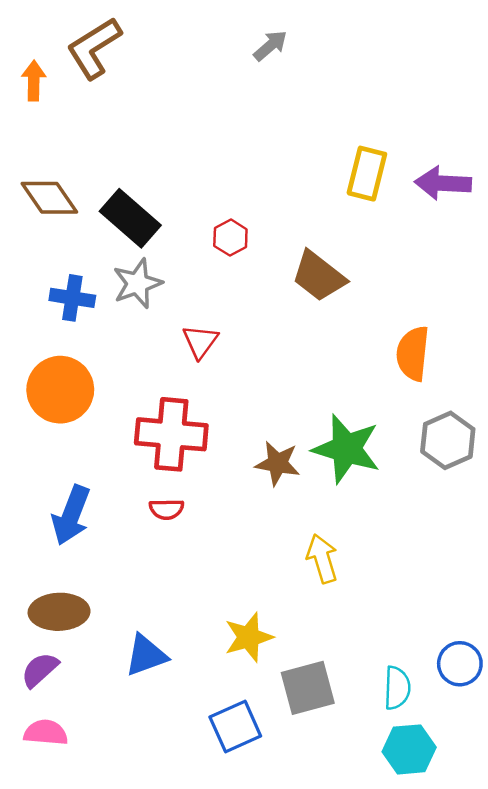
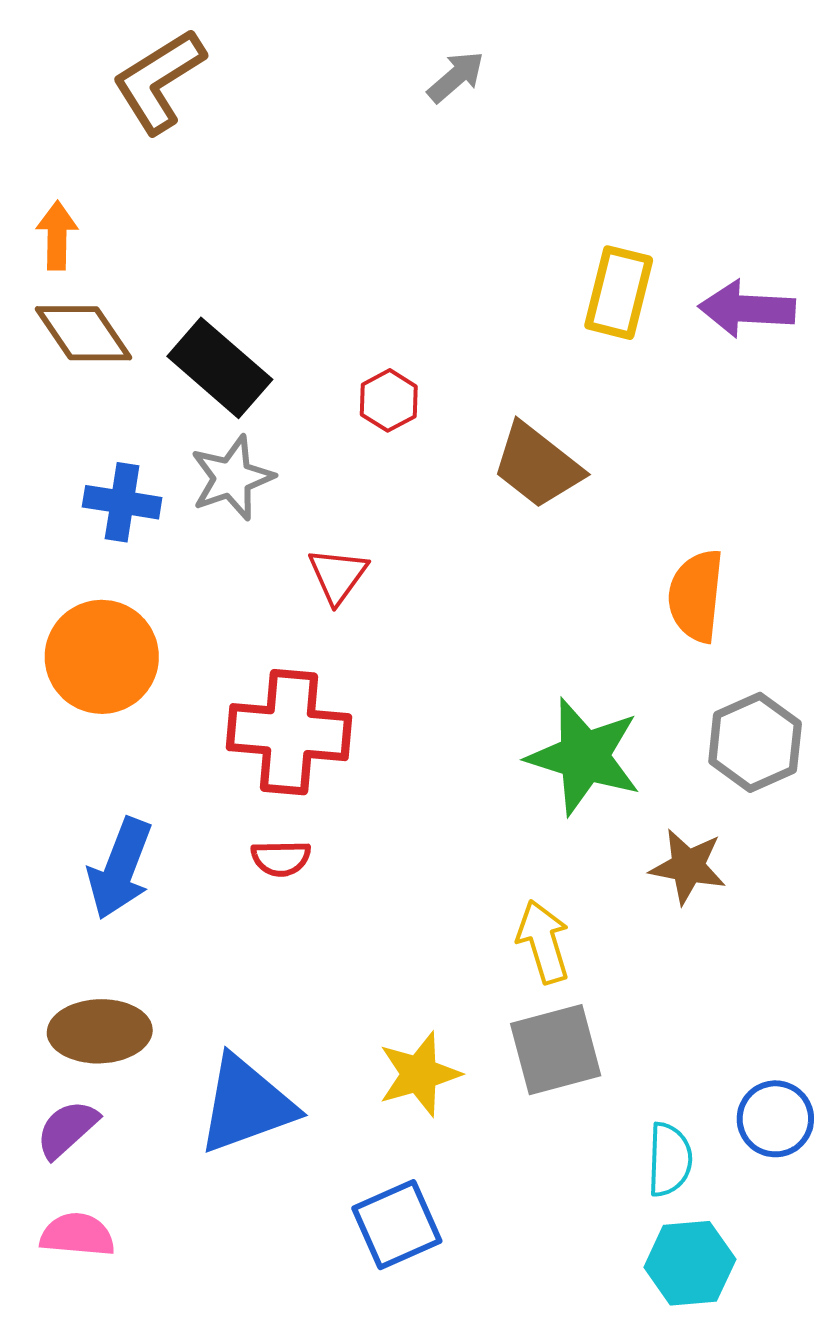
orange arrow: (34, 81) -> (57, 236), moved
brown star: (278, 463) -> (688, 866), moved
blue triangle: (146, 655) -> (246, 1105), size x1.4
gray square: (308, 688) -> (556, 1050), moved

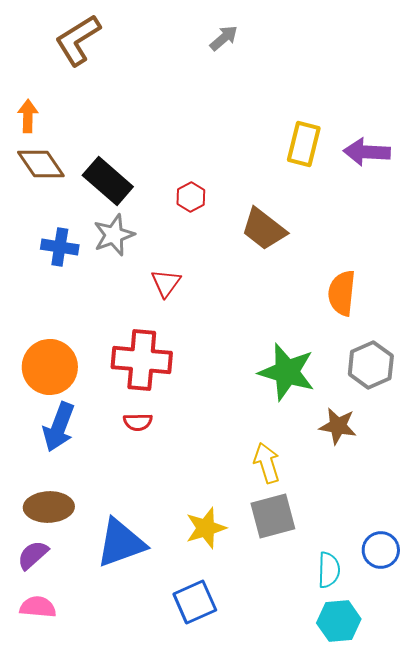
orange circle: (102, 657) -> (50, 367), moved

